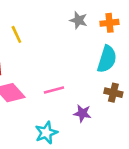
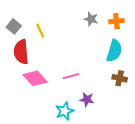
purple star: (82, 113) -> (87, 99), moved

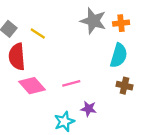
gray star: (91, 19) -> (93, 21), size x1.6
yellow line: (40, 31) -> (38, 34), turned -32

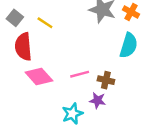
orange cross: (121, 23) -> (131, 12), turned 35
brown cross: (124, 86) -> (106, 80), moved

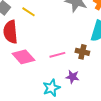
brown cross: (106, 80) -> (82, 52), moved

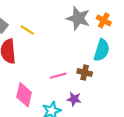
pink diamond: (23, 57) -> (24, 95), moved, turned 55

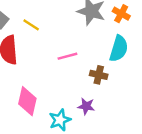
pink line: (58, 76) -> (67, 56), moved

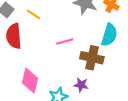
brown cross: (99, 75) -> (92, 58), size x1.5

